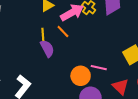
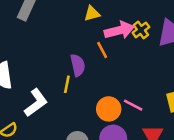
yellow line: (43, 35) -> (67, 84), moved

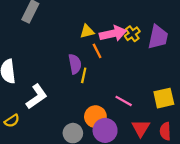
yellow triangle: (92, 13) -> (87, 31), moved
yellow line: (67, 84) -> (84, 75), moved
orange circle: (109, 109) -> (95, 117), moved

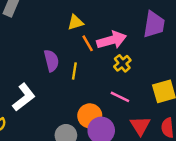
pink arrow: (113, 34) -> (112, 40), moved
yellow cross: (132, 34) -> (122, 63), moved
purple semicircle: (75, 64) -> (51, 61), moved

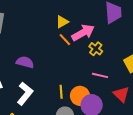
yellow triangle: (75, 22) -> (62, 22), moved
purple semicircle: (51, 61) -> (25, 62), moved, turned -48
yellow line: (74, 71) -> (61, 92), moved

